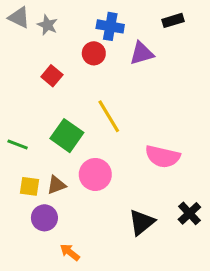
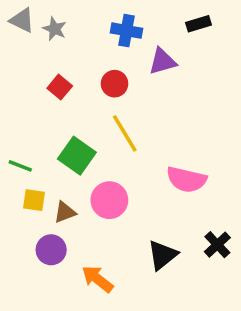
red circle: (94, 53) -> (115, 84), moved
yellow square: (29, 186) -> (34, 200), moved
orange arrow: (70, 252) -> (97, 279), moved, size x1.4

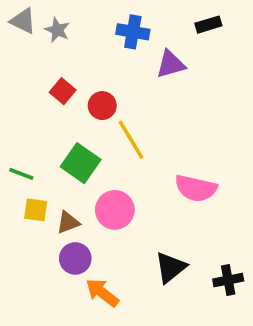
red circle: (115, 84) -> (102, 106), moved
black cross: (217, 245) -> (228, 280), moved, turned 32
purple circle: (51, 250) -> (75, 258), moved

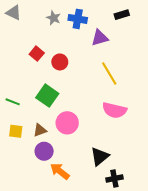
gray star: (57, 30) -> (54, 18), moved
yellow line: (131, 140) -> (109, 74), moved
yellow square: (36, 210) -> (16, 131), moved
black cross: (228, 280) -> (114, 179), moved

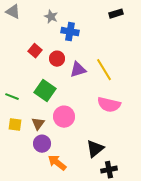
blue cross: (78, 19) -> (70, 32), moved
purple triangle: (100, 38) -> (78, 70), moved
brown triangle: (40, 130) -> (38, 124), turned -32

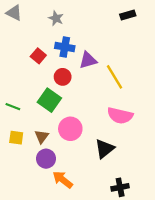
blue cross: (70, 32) -> (65, 47), moved
red circle: (57, 59) -> (63, 77), moved
purple triangle: (78, 70) -> (88, 60), moved
black triangle: (95, 149) -> (105, 149), moved

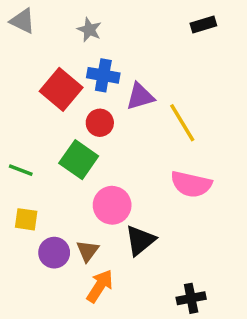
red square: (38, 56) -> (61, 89), size x1.6
brown triangle: (42, 137) -> (88, 251), moved
black triangle: (105, 149) -> (140, 240), moved
purple circle: (46, 159) -> (54, 253), moved
orange arrow: (63, 180) -> (100, 286), turned 85

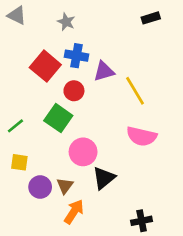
green line: (21, 170) -> (15, 126), turned -60

